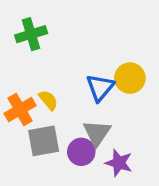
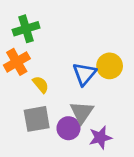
orange cross: (20, 109) -> (17, 62), moved
purple star: (119, 163) -> (100, 137), turned -30

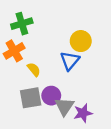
yellow circle: (110, 66) -> (81, 41), moved
gray triangle: (82, 112) -> (64, 106), moved
purple circle: (68, 128) -> (51, 96), moved

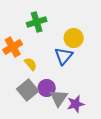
green cross: (22, 24) -> (37, 22), moved
gray square: (31, 98) -> (28, 90), turned -30

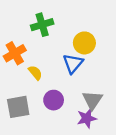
gray square: (28, 90) -> (18, 107), moved, turned 30
gray triangle: (59, 98) -> (92, 100), moved

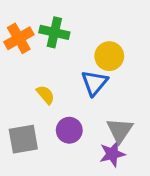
green cross: (42, 25) -> (54, 32), turned 30
orange cross: (15, 53) -> (19, 38), moved

